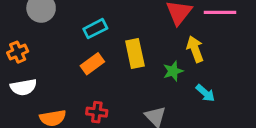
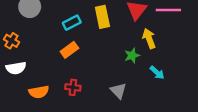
orange cross: (18, 52) -> (11, 41), turned -35
yellow rectangle: (135, 53) -> (102, 17), moved

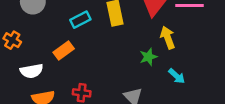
orange rectangle: (69, 50) -> (64, 50), moved
white semicircle: (16, 68) -> (32, 71), moved

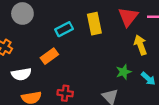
green star: (148, 57) -> (124, 72), moved

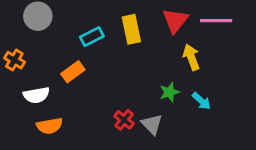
red cross: (65, 93) -> (124, 120), moved, turned 32

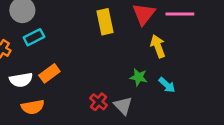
cyan rectangle: (92, 37) -> (34, 37), moved
orange rectangle: (73, 72) -> (49, 73), moved
green star: (169, 92) -> (139, 77), turned 30

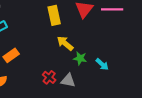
yellow arrow: (158, 46) -> (65, 43), moved, turned -30
gray triangle: (123, 106) -> (68, 80), turned -35

